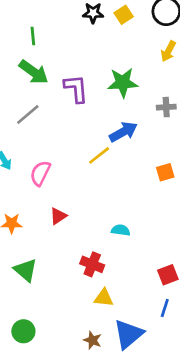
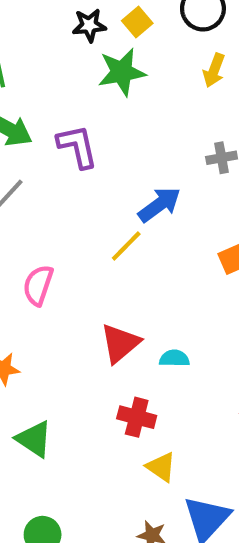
green star: (123, 83) -> (122, 72), moved
red triangle: (58, 216) -> (120, 343), moved, size x1.5
yellow triangle: (104, 298) -> (161, 467), turned 36

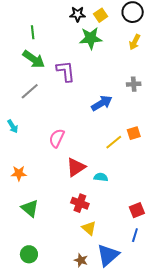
yellow line: (126, 246) -> (114, 142), moved
pink semicircle: (38, 285) -> (57, 138), moved

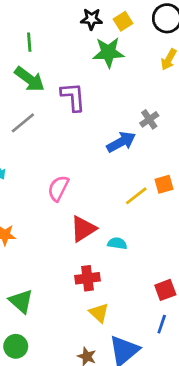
gray cross: (134, 84) -> (149, 119), moved, turned -32
red cross: (80, 203) -> (87, 278), turned -30
green triangle: (30, 208) -> (21, 301), moved

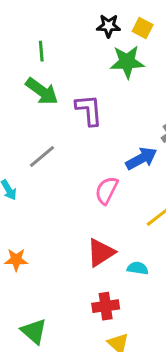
yellow square: (123, 21) -> (143, 28), turned -30
gray line: (23, 123) -> (42, 156), moved
pink semicircle: (58, 188) -> (107, 190), moved

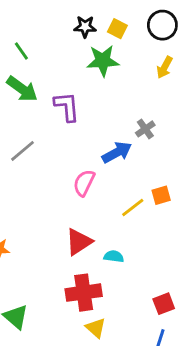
green line: (41, 51) -> (21, 51), turned -30
red cross: (106, 306) -> (84, 293), size x1.4

